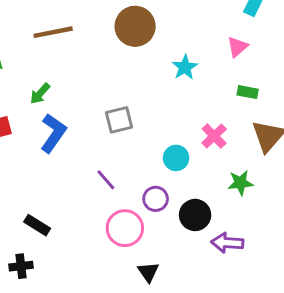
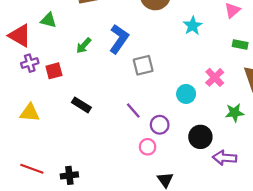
blue L-shape: (53, 133) -> (119, 39), moved
purple circle: (156, 199) -> (160, 125), moved
black rectangle: (37, 225) -> (81, 105), moved
pink circle: (125, 228) -> (148, 147), size x0.6

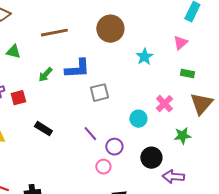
blue L-shape: (119, 39) -> (77, 69), turned 52

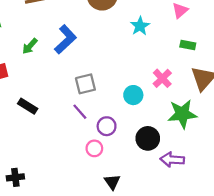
blue L-shape: (77, 69) -> (65, 39), turned -40
gray square: (99, 93) -> (85, 84), moved
green star: (182, 136) -> (182, 114), size x1.5

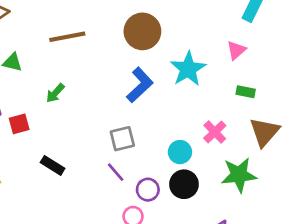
cyan star: (140, 26) -> (188, 69), size x1.5
blue L-shape: (65, 39) -> (140, 85), moved
black circle: (148, 138) -> (184, 184), moved

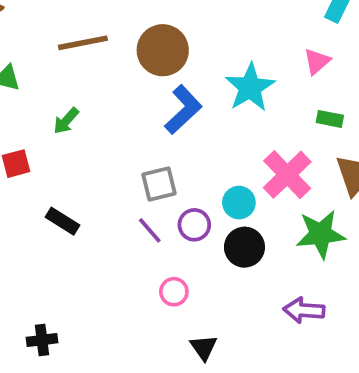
brown circle: (142, 31) -> (163, 50), moved
pink cross: (215, 132) -> (287, 175), size x1.5
purple circle: (148, 190) -> (194, 225), moved

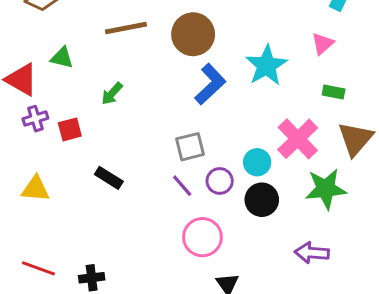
pink circle: (174, 292) -> (202, 237), size x1.6

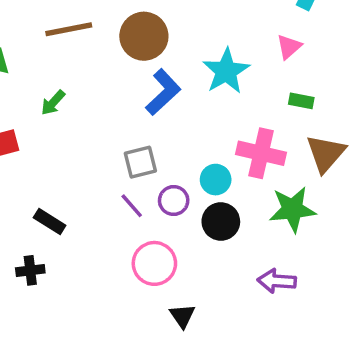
pink cross: (298, 139) -> (261, 153), turned -33
black rectangle: (109, 178) -> (50, 221), moved
black cross: (92, 278) -> (30, 270), moved

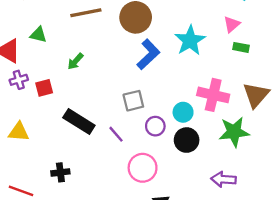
green rectangle: (301, 101) -> (241, 47), moved
purple line: (132, 206) -> (116, 134), moved
black rectangle: (50, 221) -> (79, 122), moved, size x1.5

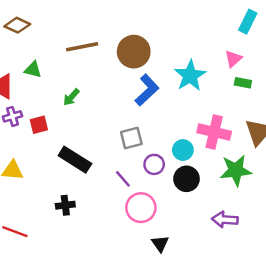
purple line: (116, 134) -> (123, 179), moved
black cross: (60, 172) -> (65, 205), moved

